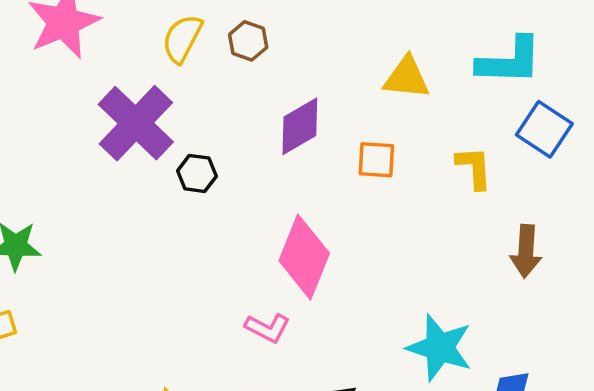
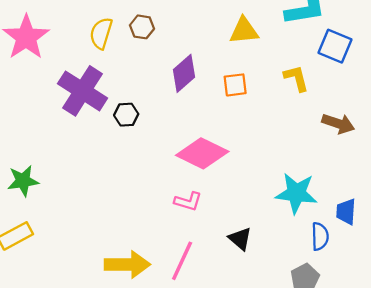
brown arrow: (526, 251) -> (338, 124), turned -64
pink diamond: (304, 257) -> (202, 153), turned -75

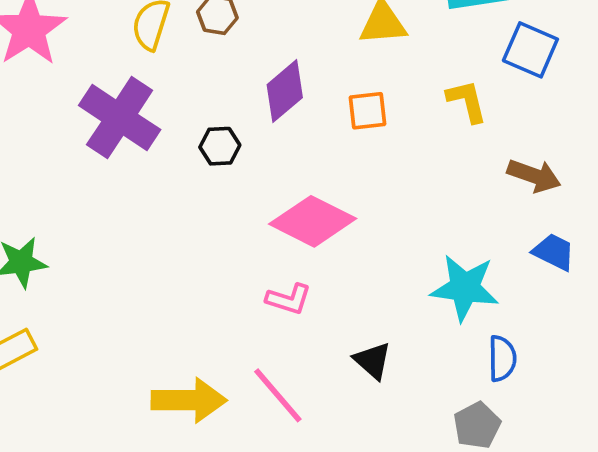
black hexagon: (126, 115) -> (220, 146), moved
blue trapezoid: (346, 212) -> (554, 252), moved, turned 112
pink line: (182, 261) -> (278, 395), turned -66

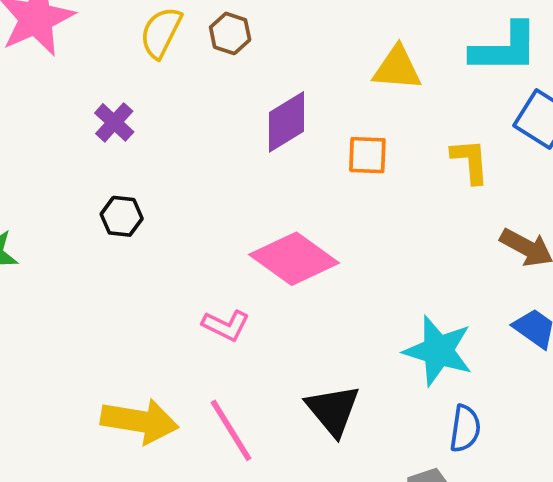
purple cross: (120, 118) -> (114, 122), size x0.5
black hexagon: (220, 146) -> (122, 216), moved
pink L-shape: (289, 299) -> (226, 325), moved
black triangle: (373, 361) -> (333, 410), size x1.4

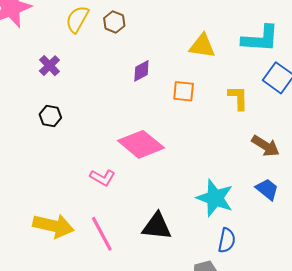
purple diamond: (286, 122) -> (141, 71), size x0.7
black triangle: (333, 410) -> (157, 226), turned -48

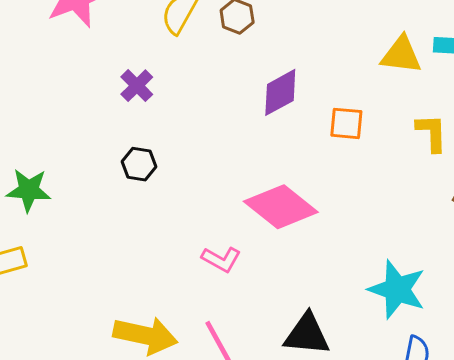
yellow triangle: (202, 46) -> (401, 55), moved
purple diamond: (141, 71) -> (280, 92), size x1.4

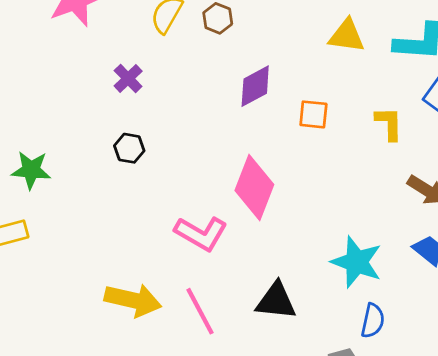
yellow triangle: (401, 55) -> (347, 36), moved
pink diamond: (281, 207) -> (254, 188), turned 72
pink L-shape: (221, 259) -> (201, 233), size x1.5

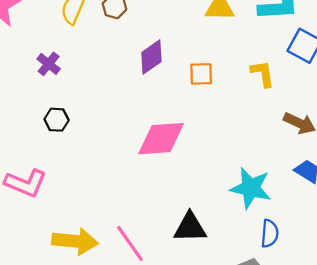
pink diamond: (254, 188) -> (161, 139), turned 72
pink L-shape: (201, 233) -> (26, 183), moved

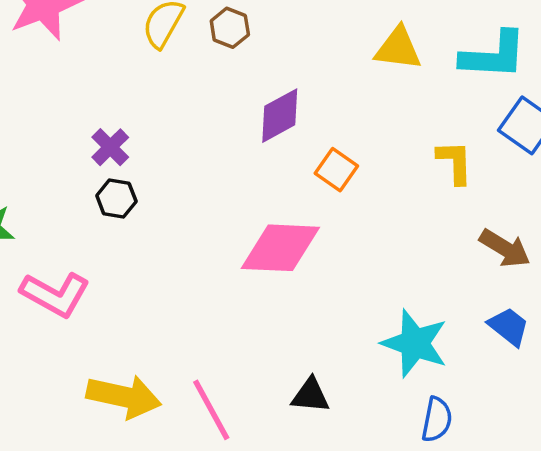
purple cross: (49, 64) -> (110, 147), moved
orange square: (201, 74) -> (336, 170), moved, turned 30
black triangle: (190, 227) -> (310, 395), size x0.7

